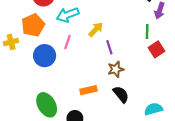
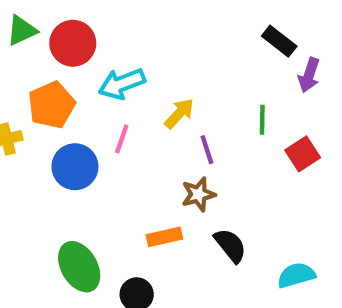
green line: (147, 32) -> (262, 120), moved
brown star: (116, 69) -> (198, 194), moved

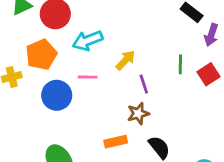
pink line: (122, 139) -> (88, 77), turned 72
red square: (303, 154) -> (208, 74), moved

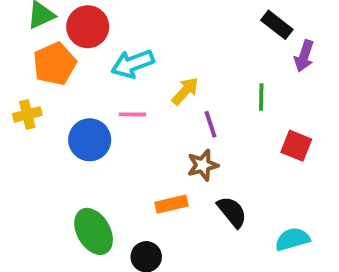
orange pentagon: (41, 55) -> (55, 64), moved
red square: (208, 74) -> (296, 146), moved, turned -35

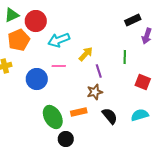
black rectangle: (277, 25) -> (133, 20), turned -63
green ellipse: (94, 231) -> (53, 117), moved
cyan semicircle: (292, 239) -> (140, 115), moved

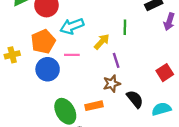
orange pentagon: (19, 40) -> (43, 42), moved
green line: (125, 57) -> (125, 27), moved
red square: (143, 82) -> (165, 73), turned 35
black semicircle: (110, 116) -> (135, 99), moved

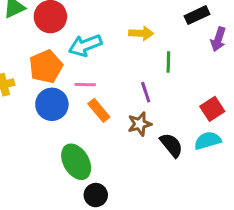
green line: (125, 27) -> (168, 62), moved
yellow arrow: (102, 42) -> (141, 33), moved, turned 49
orange rectangle: (94, 106) -> (99, 110), moved, turned 63
cyan semicircle: (161, 109) -> (208, 141), moved

